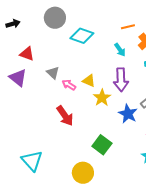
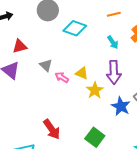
orange line: (128, 27) -> (114, 14), moved
red triangle: (27, 54) -> (20, 46), turned -35
red arrow: (65, 116) -> (52, 129), moved

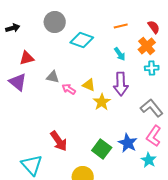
gray triangle: (46, 65) -> (53, 77), turned -32
blue star: (121, 106) -> (128, 143), moved

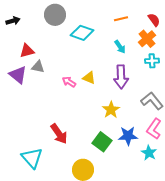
gray triangle: (53, 77) -> (38, 67), moved
yellow star: (102, 102) -> (111, 110), moved
blue star: (128, 143) -> (128, 136), turned -30

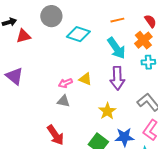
cyan arrow: (120, 47) -> (116, 48), size x1.6
red triangle: (27, 51) -> (23, 36), moved
gray triangle: (38, 67) -> (63, 101), moved
pink arrow: (69, 82) -> (65, 83), turned -56

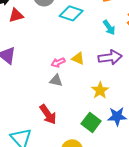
cyan arrow: (116, 48) -> (109, 27), size x0.7
purple arrow: (117, 78) -> (110, 57), turned -95

